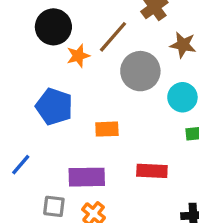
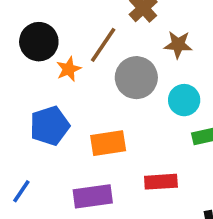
blue pentagon: (54, 107) -> (50, 126), turned -30
orange rectangle: (107, 129) -> (108, 143), size x1.4

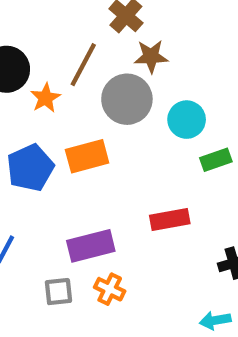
brown star: (178, 45) -> (151, 56), moved
orange rectangle: (108, 143) -> (87, 156), moved

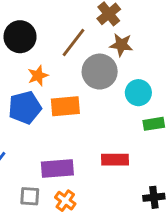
orange star: (45, 98) -> (38, 76), moved

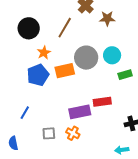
brown star: (121, 45) -> (107, 18), moved
gray circle: (100, 72) -> (86, 58), moved
purple rectangle: (57, 169) -> (80, 112), moved

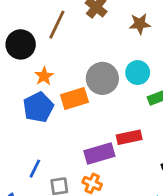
brown star: (107, 18) -> (140, 24), moved
brown line: (65, 28) -> (57, 25), moved
blue line: (25, 113) -> (35, 169), moved

